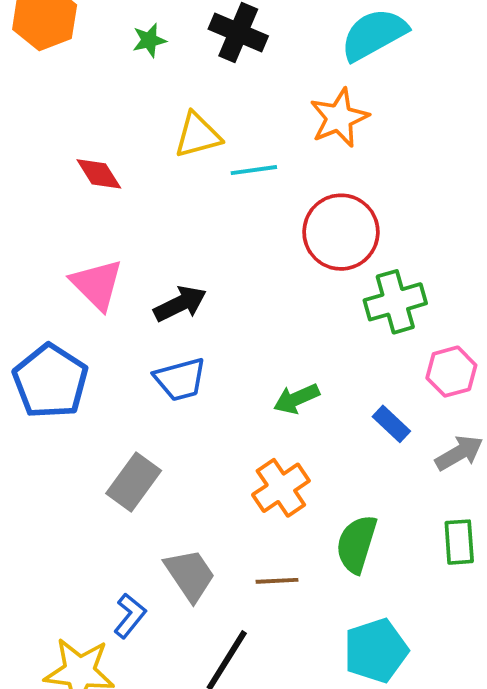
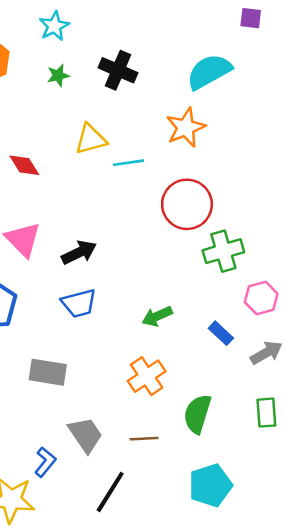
gray rectangle: (134, 482) -> (48, 372), turned 63

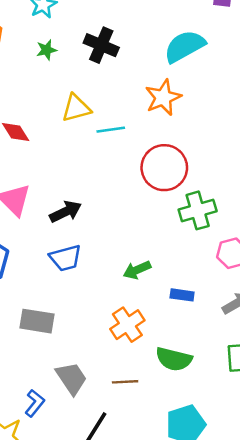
blue rectangle: (221, 333) -> (182, 295), moved, turned -35
green semicircle: (197, 414) -> (174, 359), turned -93

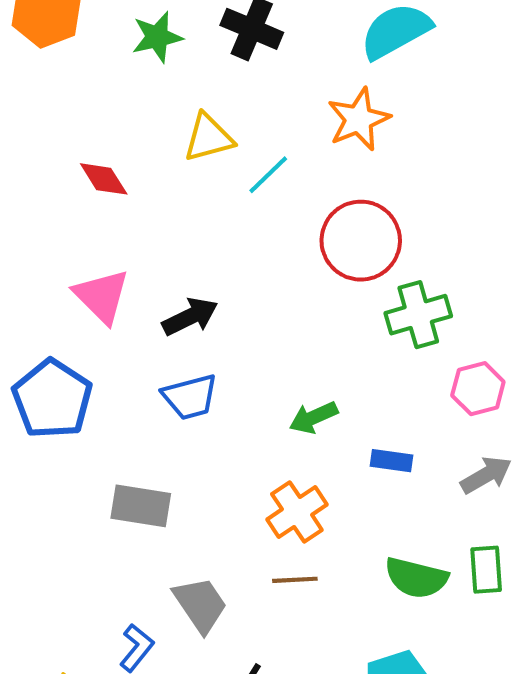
green star: (47, 50) -> (157, 37), size x1.4
cyan line: (111, 130) -> (268, 175), turned -36
green semicircle: (174, 359) -> (416, 578), moved
brown line: (125, 382) -> (295, 580), moved

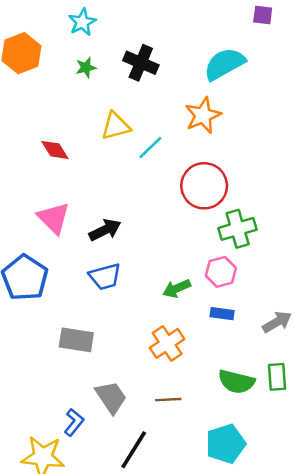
green star: (157, 37) -> (86, 68), size x0.7
pink hexagon: (478, 389) -> (221, 272), moved
brown line: (295, 580) -> (168, 400), moved

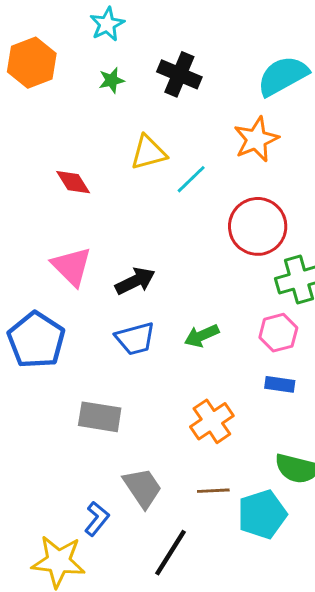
green arrow: (177, 289) -> (202, 336), moved
cyan pentagon: (226, 444) -> (262, 514), moved

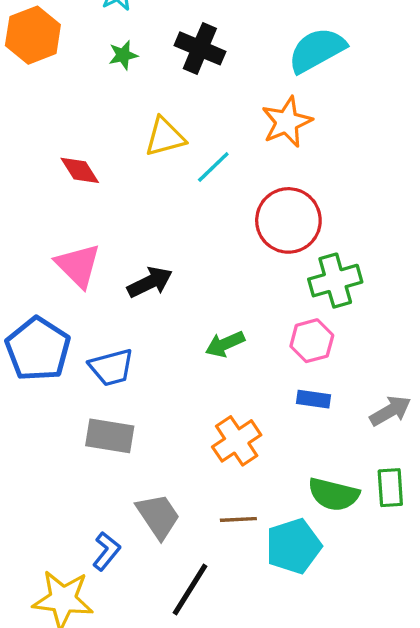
blue trapezoid: (135, 339) -> (111, 367), moved

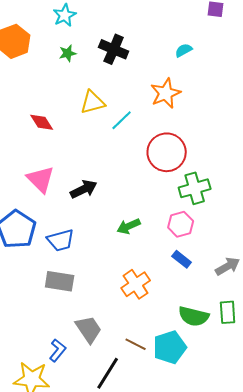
cyan semicircle: (317, 50) -> (184, 50), size x0.5
blue rectangle: (313, 399) -> (182, 259), turned 30
brown line: (238, 519) -> (136, 344), moved, turned 30

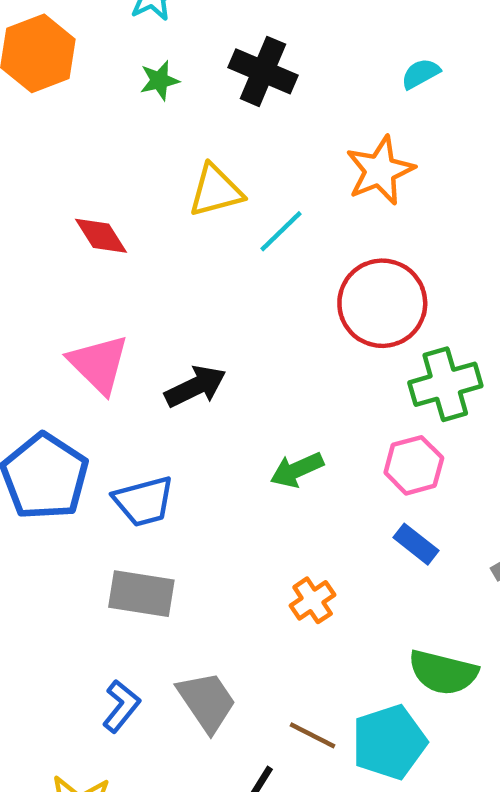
orange cross: (136, 284) -> (313, 600), size x0.7
blue L-shape: (58, 350) -> (121, 706), moved

